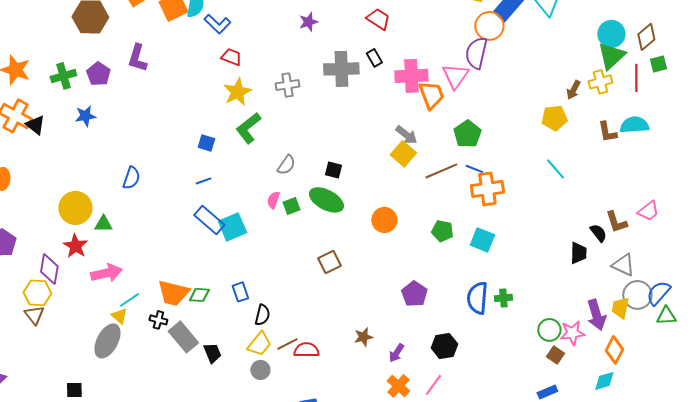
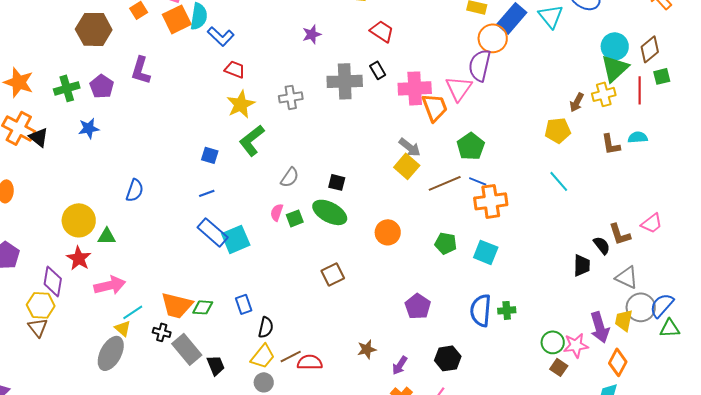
cyan semicircle: (634, 125) -> (638, 137), size x0.7

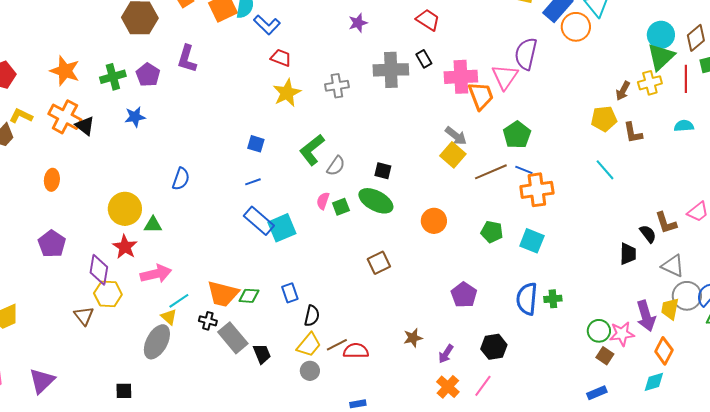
orange circle: (493, 38) -> (576, 27), moved
green L-shape: (252, 140) -> (312, 150), moved
brown L-shape: (611, 144) -> (633, 133), moved
yellow hexagon: (41, 305) -> (108, 294), moved

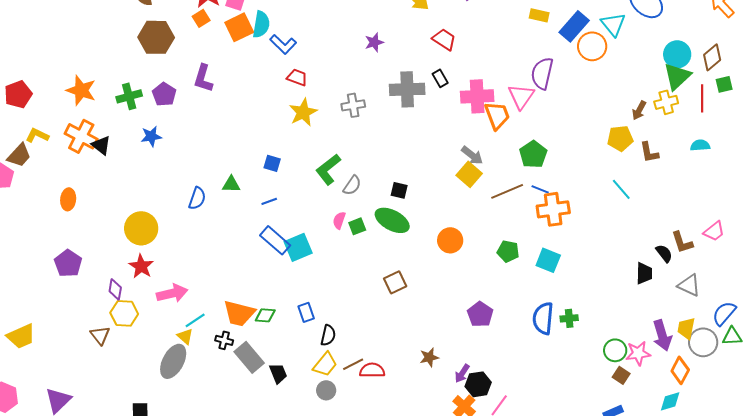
green triangle: (153, 225) -> (231, 184), moved
purple diamond: (99, 270) -> (115, 289), size x0.7
gray circle: (687, 296) -> (703, 342), moved
black hexagon: (494, 347) -> (478, 384), moved

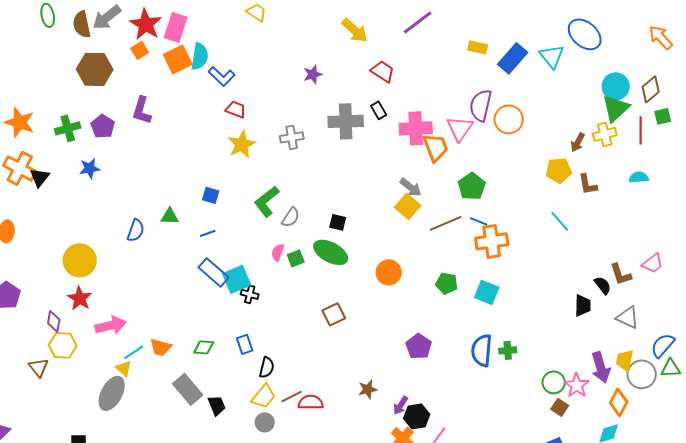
orange circle: (592, 46) -> (509, 119), moved
black triangle: (101, 145) -> (40, 177), turned 30
orange trapezoid: (239, 313) -> (161, 347), moved, size x0.7
black cross: (224, 340) -> (250, 294), moved
pink star: (638, 353) -> (577, 385), turned -30

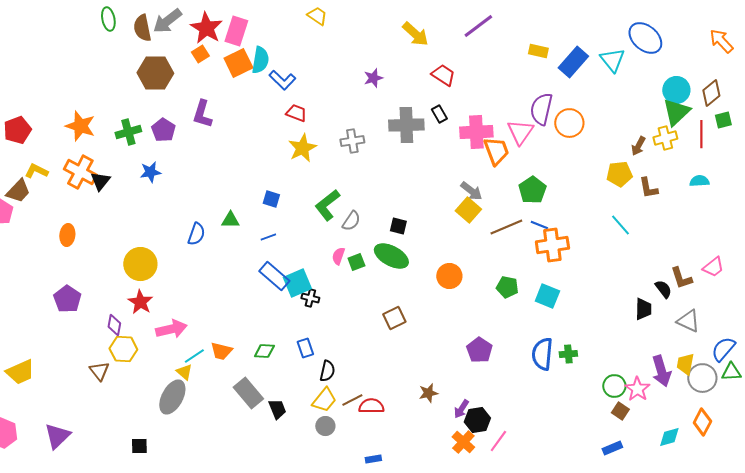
orange diamond: (619, 402) -> (702, 422), moved

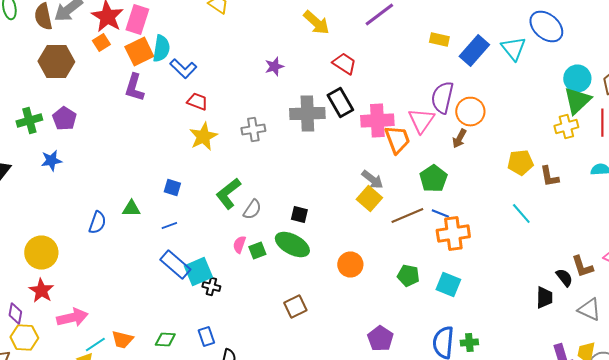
purple L-shape: (202, 114) -> (134, 88), moved
black rectangle: (439, 114) -> (340, 102), size x1.6
brown arrow: (638, 146) -> (459, 138), moved

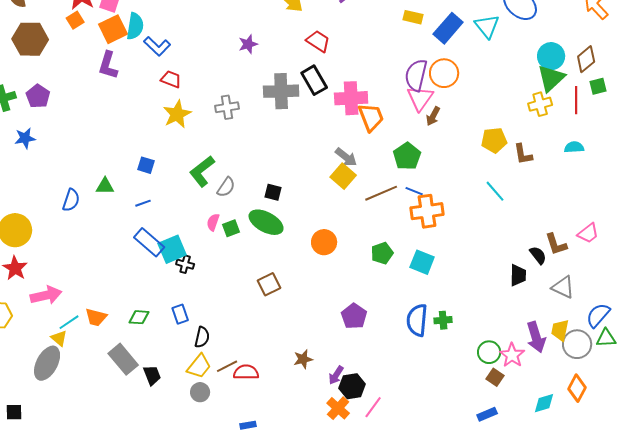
orange circle: (470, 112) -> (444, 73), moved
pink triangle: (421, 120) -> (420, 98), moved
green pentagon: (408, 276) -> (382, 253), turned -30

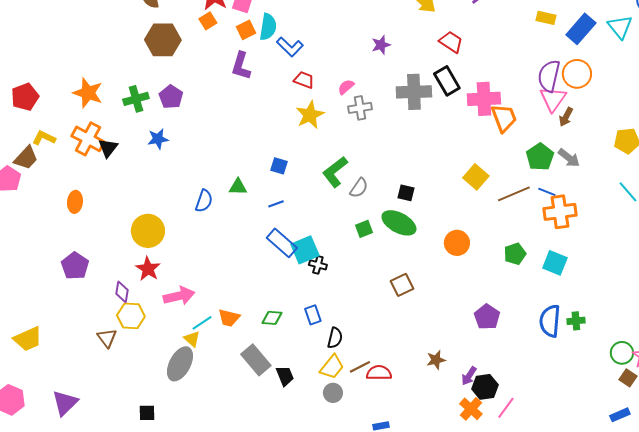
orange square: (113, 29) -> (246, 30), size x0.7
gray arrow: (346, 157) -> (569, 158), moved
pink semicircle: (213, 222) -> (346, 87), moved, turned 30

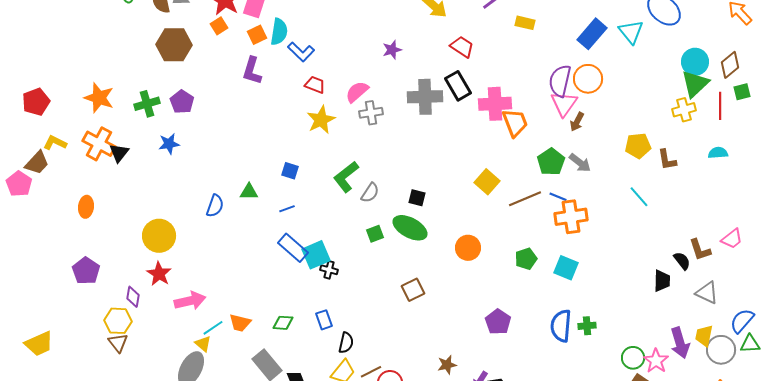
yellow rectangle: (546, 18) -> (525, 23), moved
pink semicircle: (346, 87) -> (357, 92), size x1.4
yellow hexagon: (131, 316) -> (118, 321), moved

